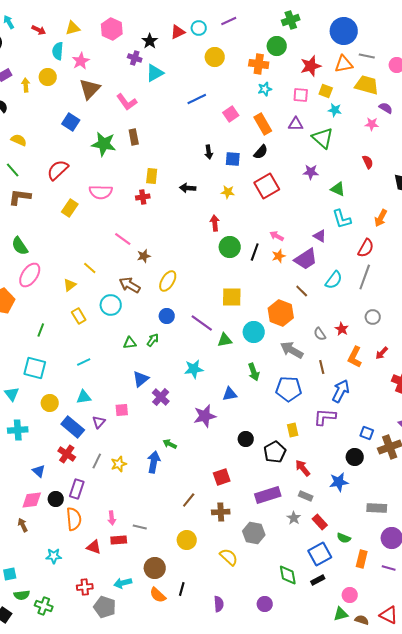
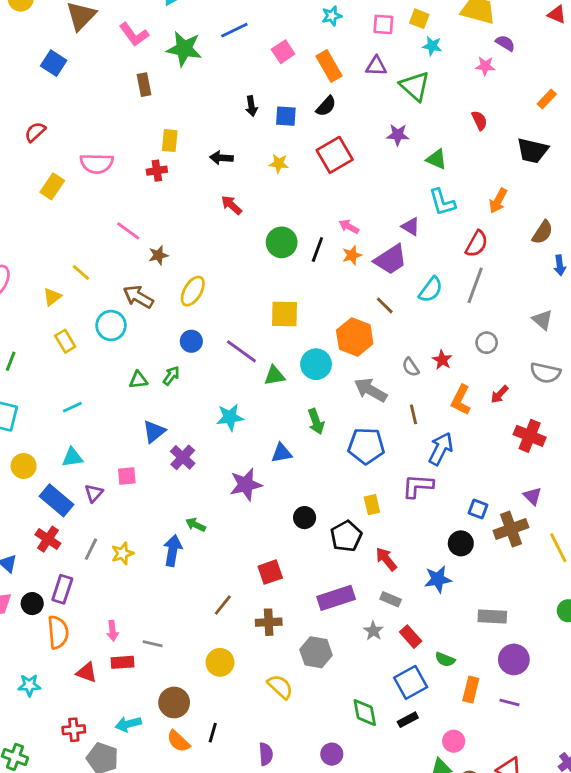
green star: (104, 144) -> (184, 49), moved
red semicircle: (58, 170) -> (35, 132), size x0.7
red arrow: (215, 223) -> (231, 205), moved, turned -42

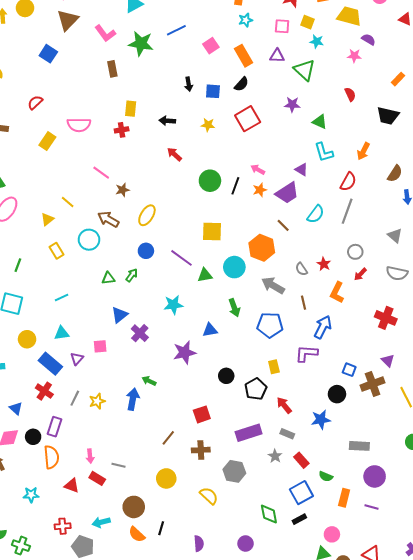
red arrow: (500, 394) -> (360, 274), moved
red rectangle: (122, 662) -> (97, 478), turned 35

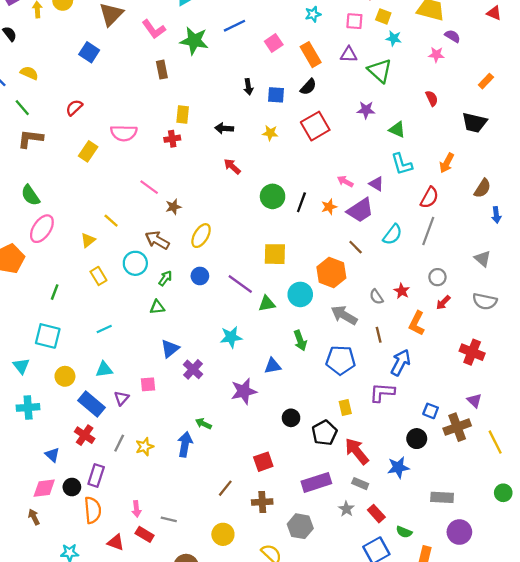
pink arrow: (258, 170) -> (345, 181), moved
green arrow: (132, 275) -> (165, 278), moved
red arrow: (284, 405) -> (357, 451), size x1.4

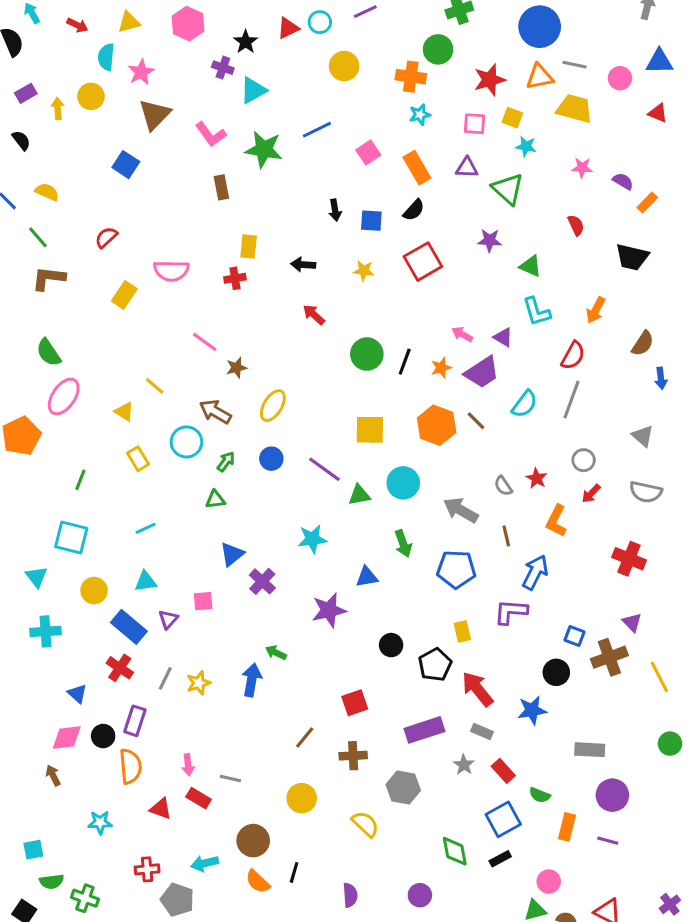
purple semicircle: (452, 36) -> (623, 181), moved
yellow triangle: (88, 240) -> (124, 412), turned -49
orange hexagon: (331, 273) -> (437, 425), moved

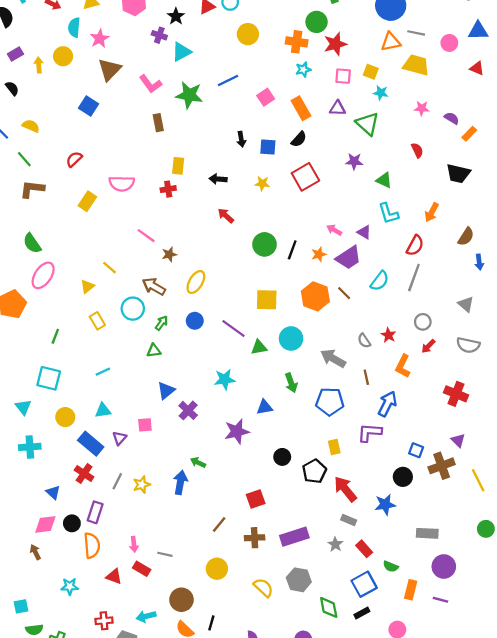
red star: (490, 80) -> (335, 44), moved
yellow triangle: (124, 412) -> (87, 286), turned 48
purple rectangle: (424, 730) -> (294, 537), moved
gray hexagon: (403, 788) -> (299, 580), moved

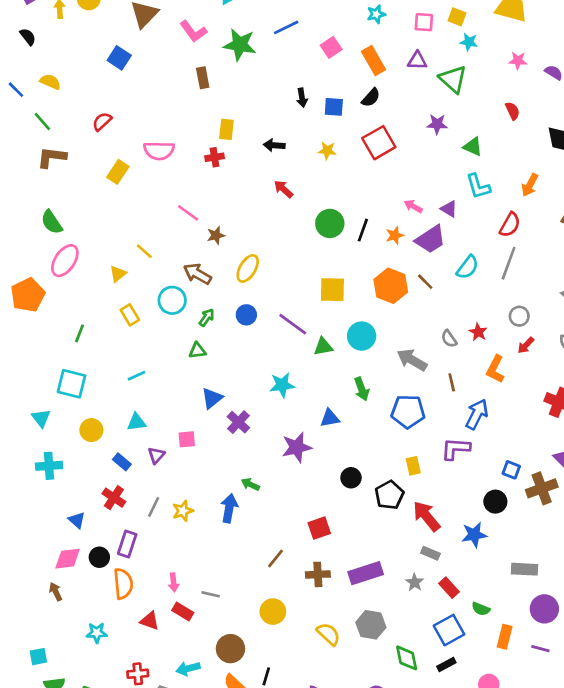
blue rectangle: (91, 444) -> (122, 462), size x0.6

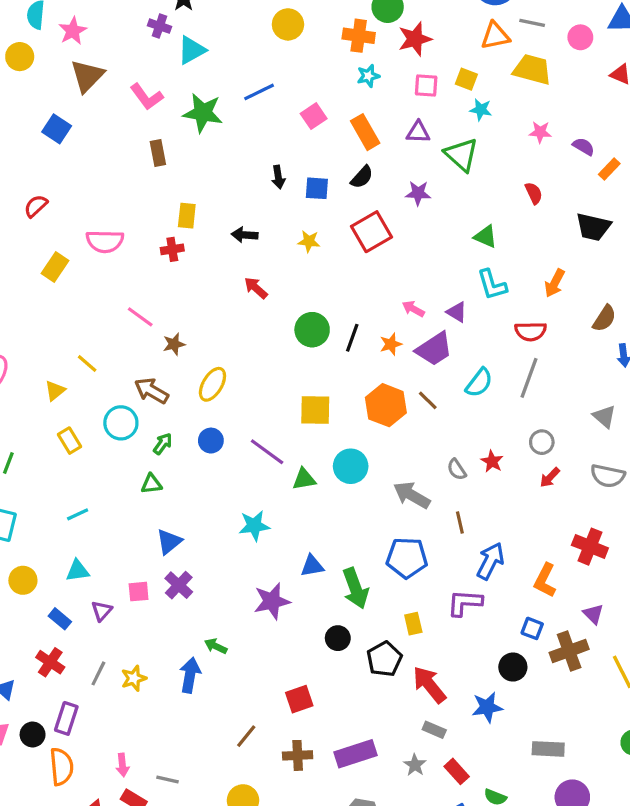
purple star: (437, 124) -> (418, 193), moved
red semicircle: (510, 225) -> (531, 331), turned 60
orange L-shape: (495, 369) -> (545, 580), moved
green arrow: (362, 389) -> (355, 588), moved, size x1.4
purple cross: (238, 422) -> (179, 585), moved

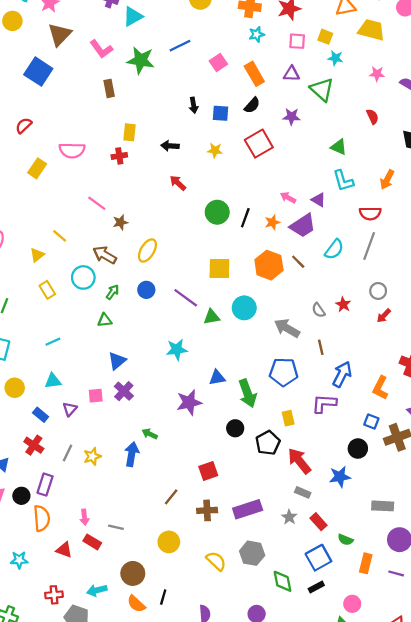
blue square: (57, 129) -> (38, 72), size x1.4

